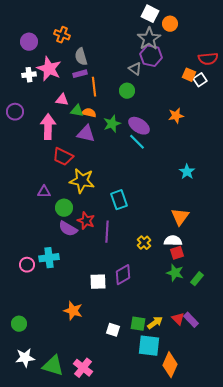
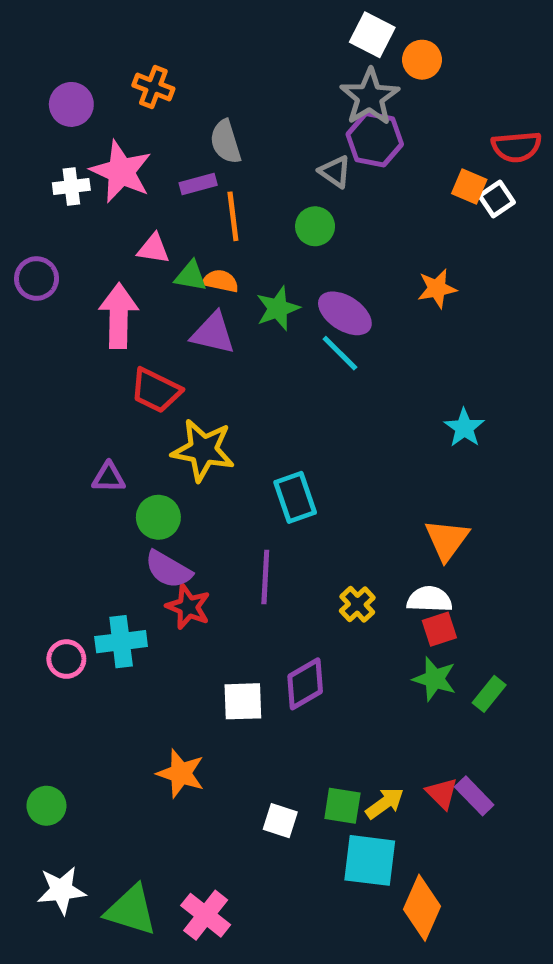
gray semicircle: (81, 57) -> (226, 142), moved
red star: (86, 221) -> (188, 607), moved

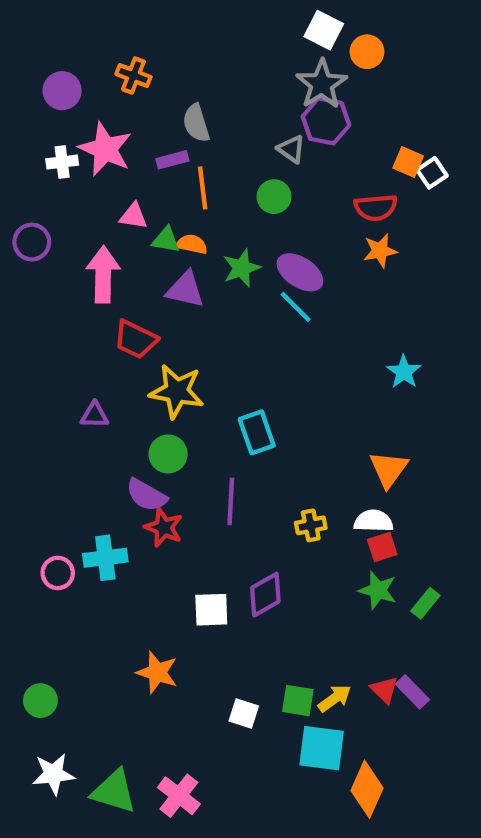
red semicircle: (516, 147) -> (376, 207), moved
green circle: (158, 517) -> (168, 454), moved
yellow cross: (357, 604) -> (311, 525), turned 32

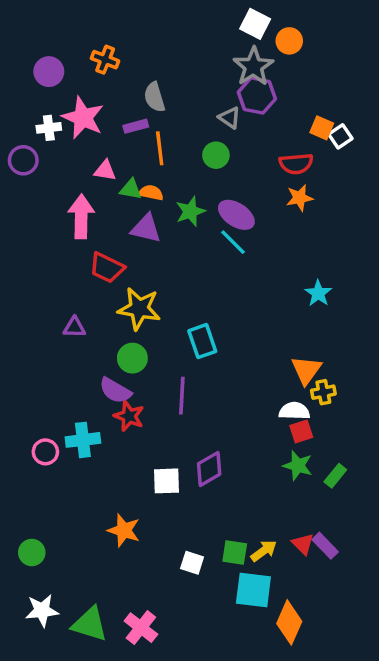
purple circle: (32, 242) -> (23, 160), moved
yellow cross: (311, 525) -> (323, 392), moved

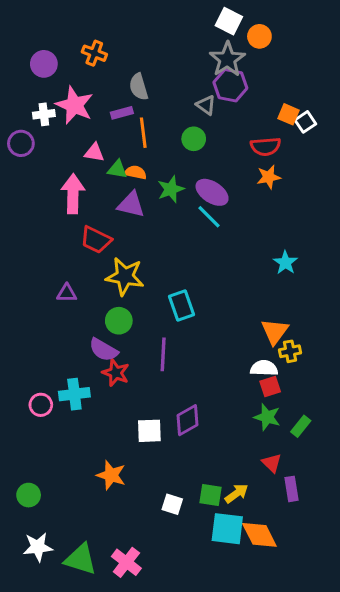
red triangle: (303, 544) -> (272, 463), moved
purple rectangle: (325, 546) -> (292, 489), turned 35
orange diamond: (289, 622) -> (259, 535), moved, turned -51

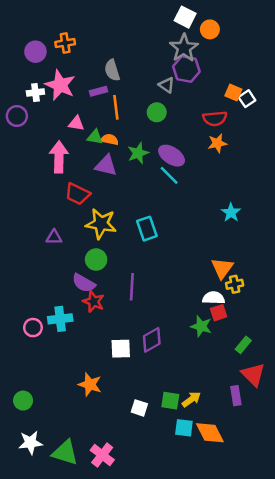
orange cross: (94, 53) -> (65, 43), moved, turned -30
cyan rectangle: (181, 305) -> (147, 229), moved
green star: (267, 417) -> (201, 326), moved
red triangle: (272, 463) -> (253, 375), moved, size x1.5
cyan square: (227, 529) -> (184, 428), size x0.7

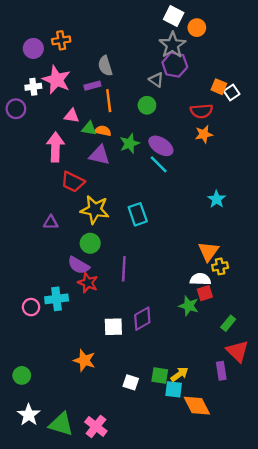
cyan square: (184, 428) -> (174, 389), moved
white star: (30, 443) -> (29, 415), turned -30

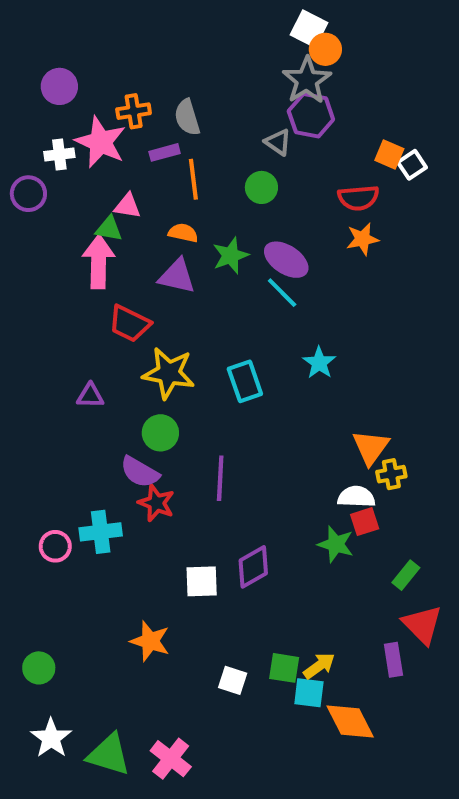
orange circle: (197, 28) -> (325, 49), moved
orange cross: (61, 40) -> (134, 111), moved
green triangle: (89, 128) -> (109, 229), moved
cyan star: (217, 199) -> (319, 363), moved

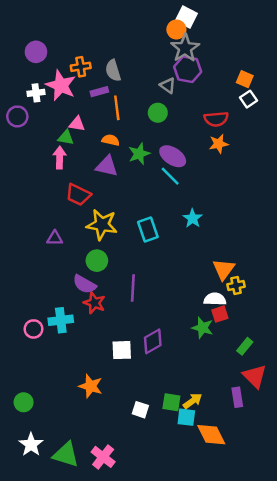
orange circle: (325, 49) -> (176, 29), moved
orange square: (389, 154) -> (245, 79), moved
pink arrow: (99, 262) -> (60, 157), size x0.7

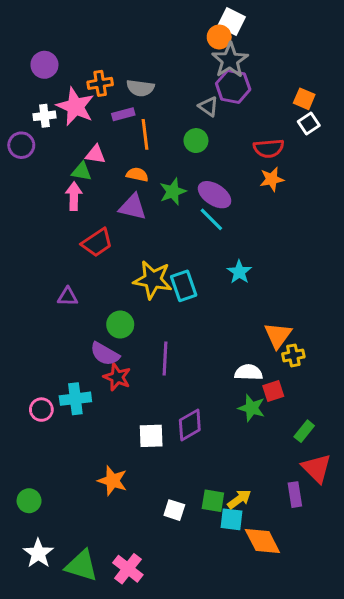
gray semicircle: (113, 70) -> (140, 88), turned -65
red trapezoid: (78, 195) -> (97, 243), turned -60
yellow star: (102, 225) -> (153, 280), moved
white semicircle: (215, 299) -> (249, 372), moved

